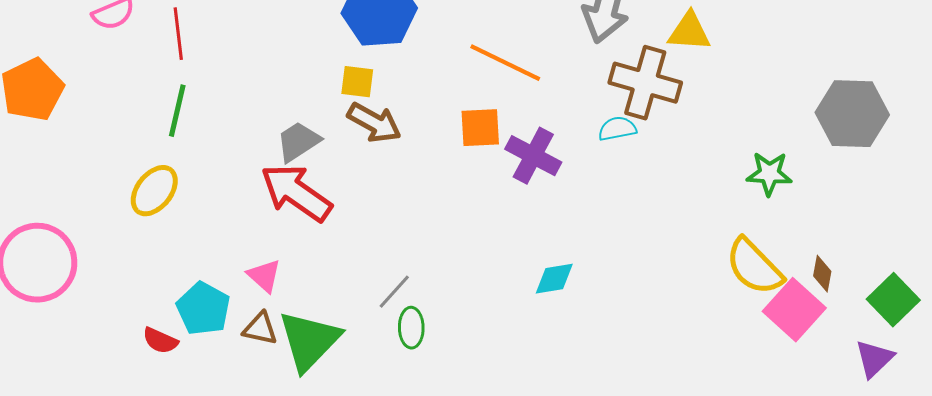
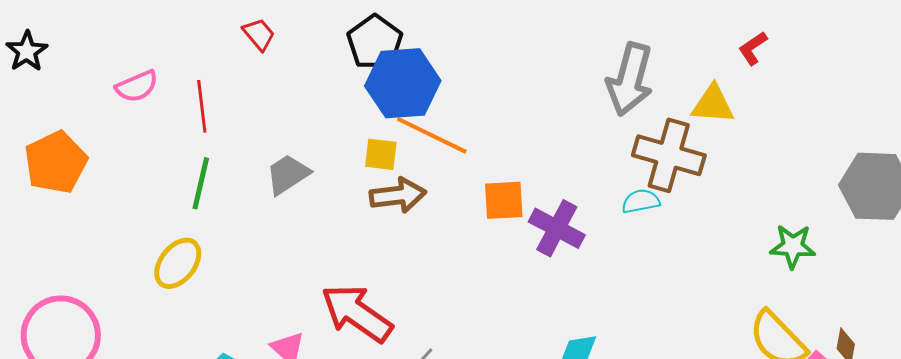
orange line: (505, 63) -> (432, 135), moved
brown arrow: (374, 123) -> (398, 195), turned -36
gray trapezoid: (298, 142) -> (288, 174), moved
red arrow: (296, 193) -> (357, 313), moved

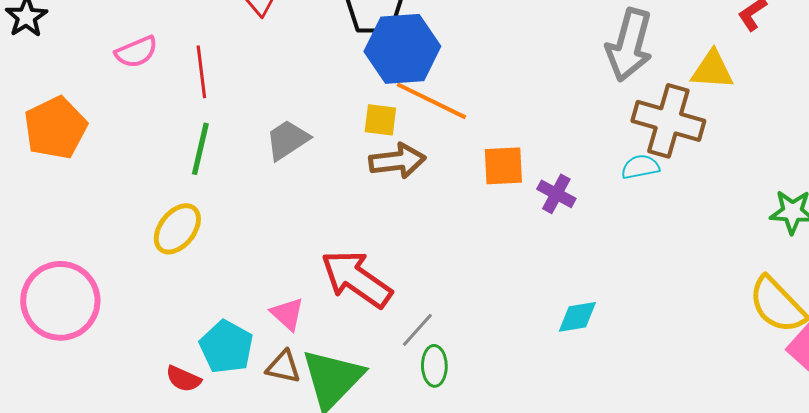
purple cross: (557, 228) -> (556, 194), size x0.7

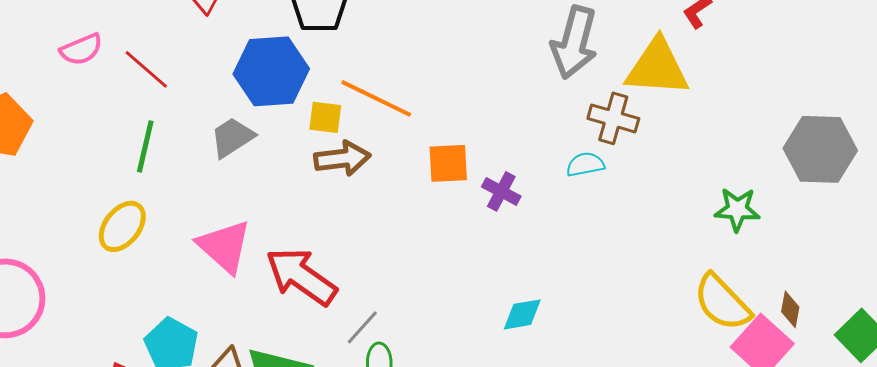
blue hexagon: (402, 49) -> (271, 71), moved
yellow triangle: (712, 70) -> (657, 67), size x1.5
red line: (201, 72) -> (146, 69), turned -42
brown cross: (668, 121) -> (613, 118), size x0.7
pink triangle: (287, 314) -> (224, 246), moved, size x1.6

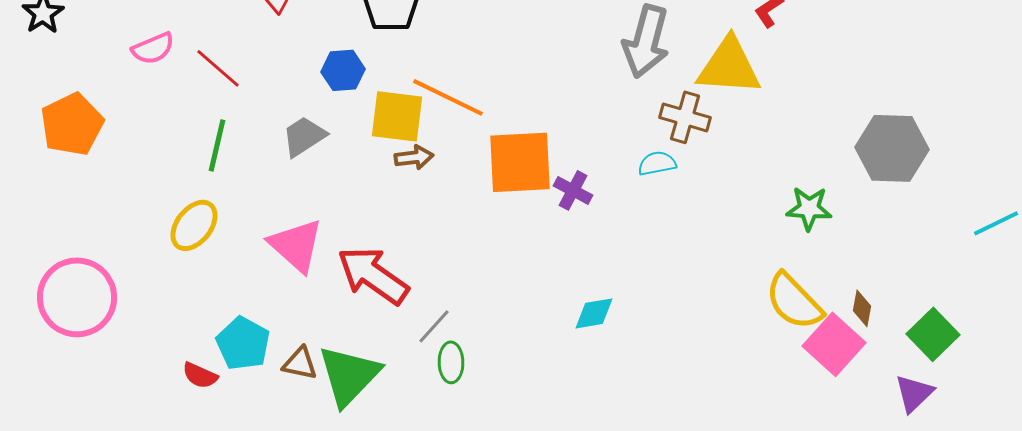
blue hexagon: (271, 71) -> (343, 70), size x0.6
yellow square: (325, 117) -> (397, 116), size x1.6
brown arrow: (342, 158) -> (414, 157), size x0.7
orange square: (448, 163) -> (520, 162), size x1.6

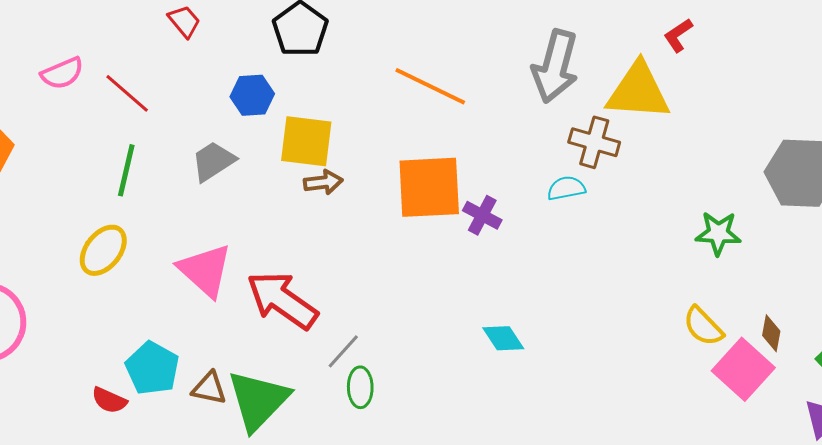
orange line: (448, 97) -> (430, 86), moved
yellow semicircle: (794, 301) -> (703, 326), size x0.7
cyan diamond: (594, 313) -> (503, 338), turned 66

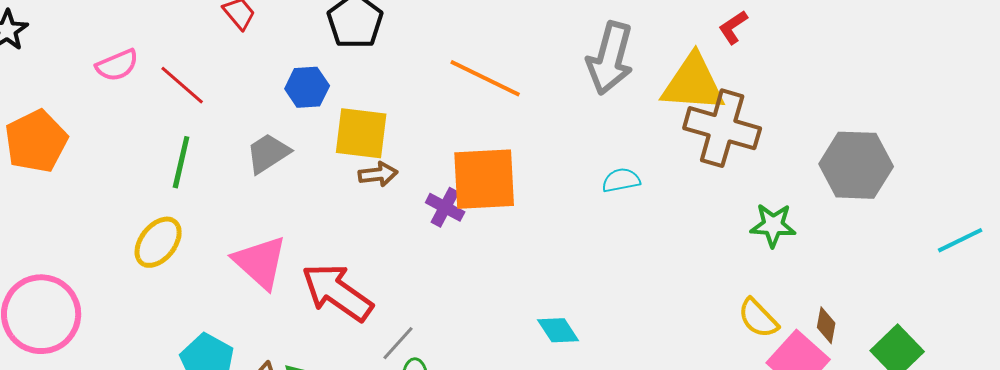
brown cross: (594, 142) -> (722, 128), moved, size x1.5
purple cross: (482, 215) -> (445, 207), moved

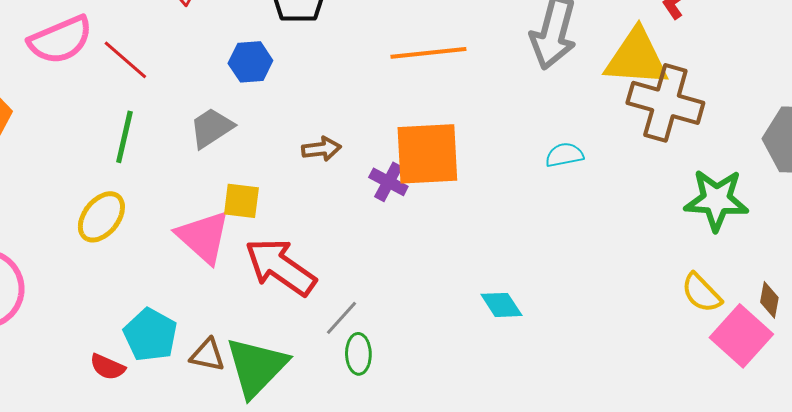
pink semicircle: (117, 65) -> (60, 40), size x1.5
orange line: (485, 78) -> (428, 53), turned -32
yellow square: (361, 133) -> (241, 201), moved, size x0.7
green star: (773, 225) -> (716, 200), size x1.4

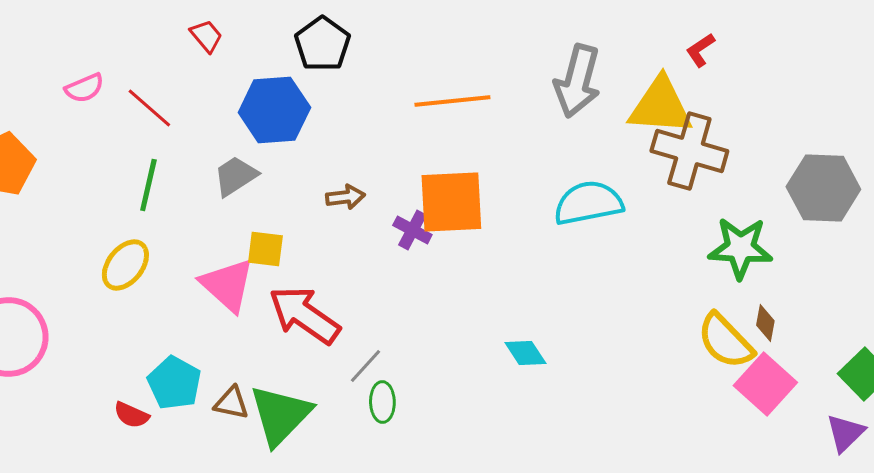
pink semicircle: (60, 40) -> (84, 88), size x0.6
blue hexagon: (250, 62) -> (274, 110), size x1.6
cyan semicircle: (564, 155) -> (588, 203), size x1.8
yellow semicircle: (701, 293) -> (725, 341), size x1.4
brown diamond: (769, 300) -> (765, 323), moved

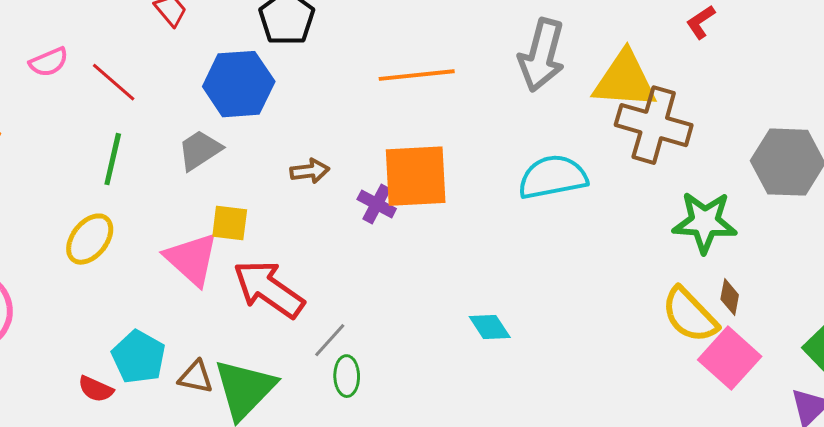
red L-shape: (700, 50) -> (701, 22), moved

